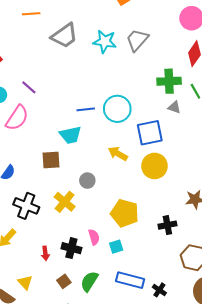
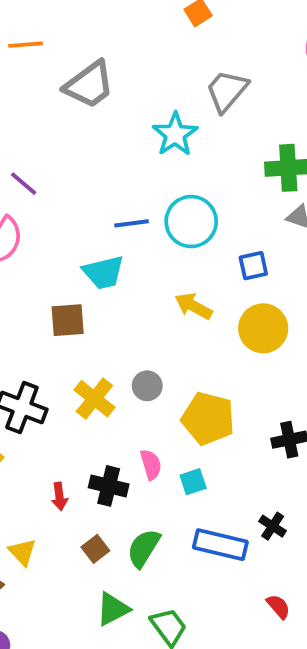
cyan star: (105, 42) -> (175, 134), moved, turned 30
blue square: (150, 133) -> (253, 266), size x0.6
gray circle: (87, 181) -> (147, 386), moved
black cross: (159, 290) -> (273, 526), moved

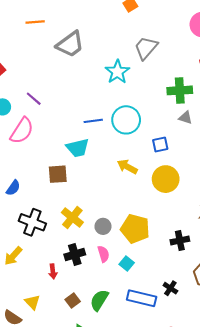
gray circle: (147, 386) -> (103, 226), moved
cyan square: (193, 482) -> (127, 264), turned -32
black cross: (109, 486) -> (75, 255), moved, turned -30

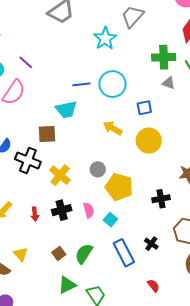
black cross: (32, 222) -> (28, 160), moved
gray circle: (103, 226) -> (98, 169), moved
red arrow: (53, 271) -> (35, 214), moved
blue rectangle: (142, 298) -> (124, 253), turned 48

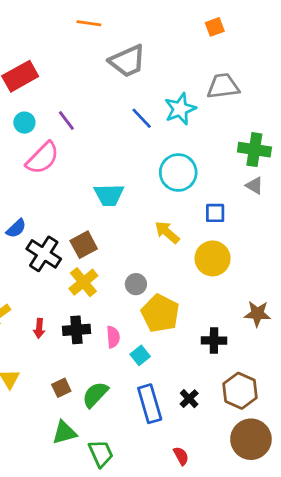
gray trapezoid: (133, 16) -> (223, 86), turned 30
blue line: (81, 84) -> (142, 118), moved, turned 42
brown square: (47, 134) -> (84, 245), moved, turned -36

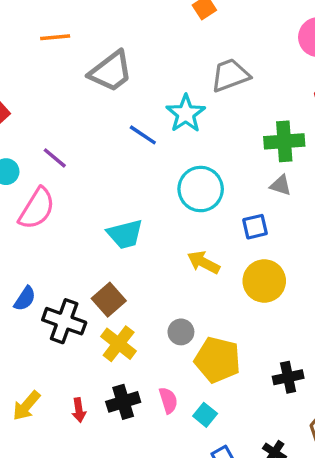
gray triangle: (254, 186) -> (281, 185), moved

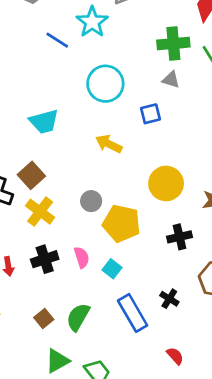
yellow circle: (264, 281) -> (166, 183), moved

